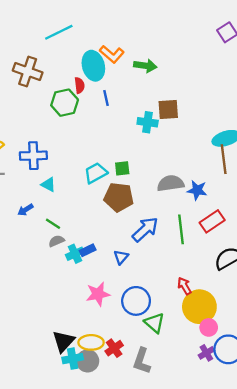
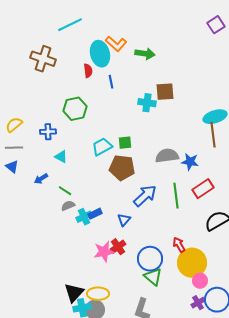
green hexagon: (65, 103) -> (75, 109), moved
blue cross: (33, 156) -> (48, 132), size x0.7
blue circle: (136, 301) -> (150, 259), moved
red cross: (114, 348) -> (118, 247), moved

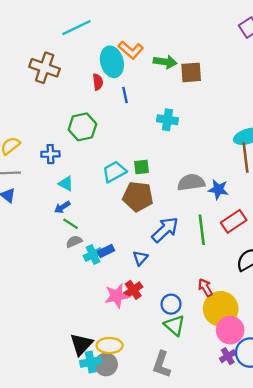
brown square: (165, 92) -> (191, 72), moved
blue arrow: (41, 179) -> (62, 207), moved
blue circle: (150, 259) -> (171, 304), size x0.7
pink circle: (200, 281) -> (230, 330), size x1.5

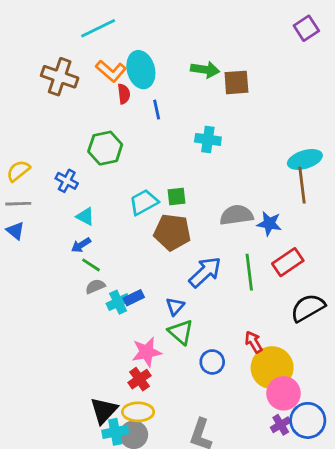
orange L-shape: (131, 50) -> (111, 71), moved
blue cross: (50, 154) -> (67, 181), turned 30
red cross: (133, 290) -> (139, 379), moved
green triangle: (175, 325) -> (181, 332), moved

